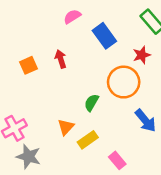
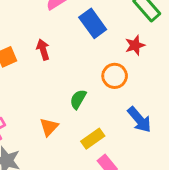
orange circle: (124, 82) -> (115, 76), size x0.7
yellow rectangle: (88, 140) -> (93, 139), moved

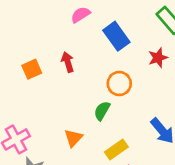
orange circle: (115, 76) -> (119, 84), moved

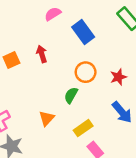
red star: (158, 58) -> (118, 77), moved

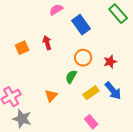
yellow rectangle: (83, 128) -> (91, 93), moved

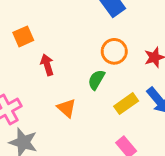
red arrow: (47, 43) -> (47, 65), moved
orange triangle: (51, 96) -> (66, 108), turned -32

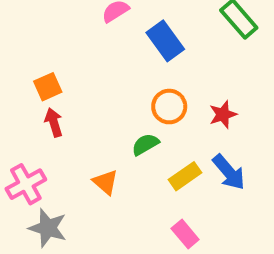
red arrow: (47, 65) -> (54, 122), moved
green semicircle: (96, 80) -> (145, 144), turned 30

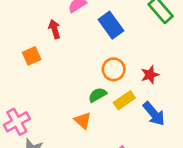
red arrow: (54, 122) -> (54, 29), moved
yellow rectangle: (185, 176) -> (124, 100), moved
orange triangle: (105, 182) -> (83, 120), moved

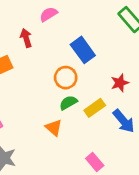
blue rectangle: (111, 25) -> (83, 50), moved
orange circle: (114, 69) -> (66, 78), moved

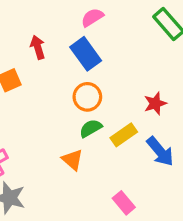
pink semicircle: (49, 14) -> (92, 17), moved
blue rectangle: (83, 50) -> (86, 54), moved

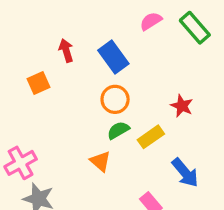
pink semicircle: (92, 17) -> (151, 21), moved
red star: (155, 103) -> (182, 106), turned -30
blue arrow: (160, 151) -> (185, 173), moved

